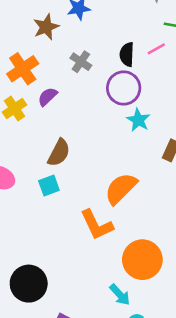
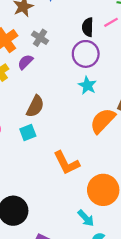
gray cross: (81, 62) -> (40, 38), moved
cyan star: (138, 120) -> (87, 85), moved
orange semicircle: (121, 189) -> (103, 121), moved

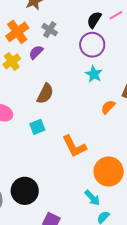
black semicircle: (88, 27) -> (94, 20), turned 30
orange semicircle: (103, 121) -> (108, 107), size x0.6
cyan square: (28, 132) -> (37, 127), moved

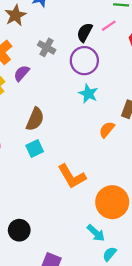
gray cross: (50, 30) -> (47, 47), moved
cyan square: (37, 127) -> (35, 148), moved
black circle: (25, 191) -> (19, 230), size x0.7

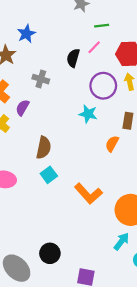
purple circle: (84, 61) -> (103, 86), moved
cyan arrow: (96, 233) -> (121, 241), turned -84

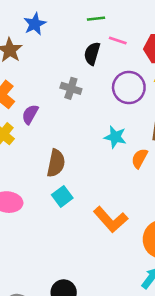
green line: (102, 26) -> (96, 19), moved
pink line: (94, 47) -> (118, 40), turned 64
gray cross: (41, 79) -> (71, 88), moved
cyan star: (88, 114) -> (115, 137), moved

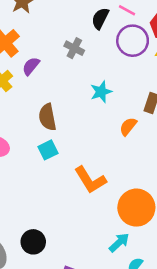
purple circle: (129, 87) -> (133, 41), moved
cyan star: (115, 137) -> (101, 92), moved, turned 30
brown semicircle: (56, 163) -> (47, 117), turned 148

